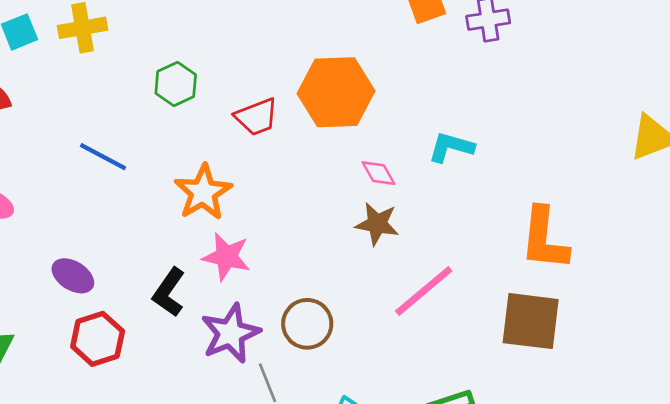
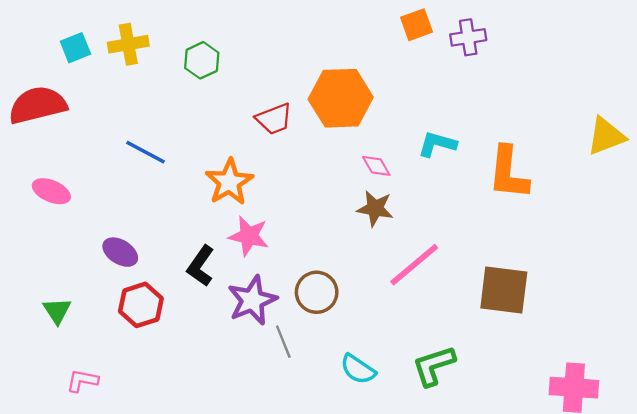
green hexagon: (176, 84) -> (202, 60), moved
orange L-shape: (544, 239) -> (508, 173), moved

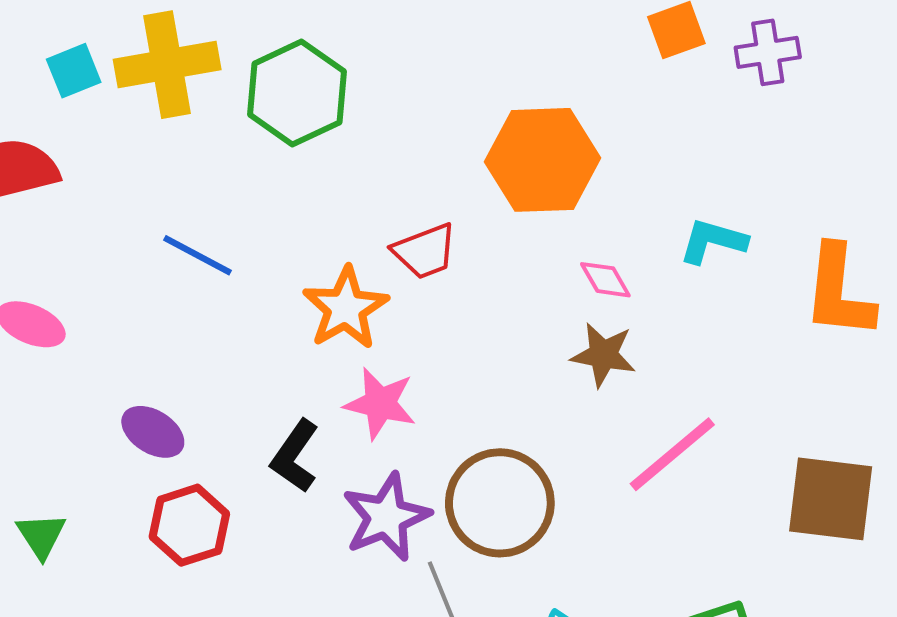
yellow cross: (128, 44) -> (167, 65), size x1.4
green hexagon: (202, 60) -> (297, 93), size x1.6
red trapezoid: (274, 119) -> (425, 251), moved
brown circle: (317, 292) -> (500, 503), size x1.4

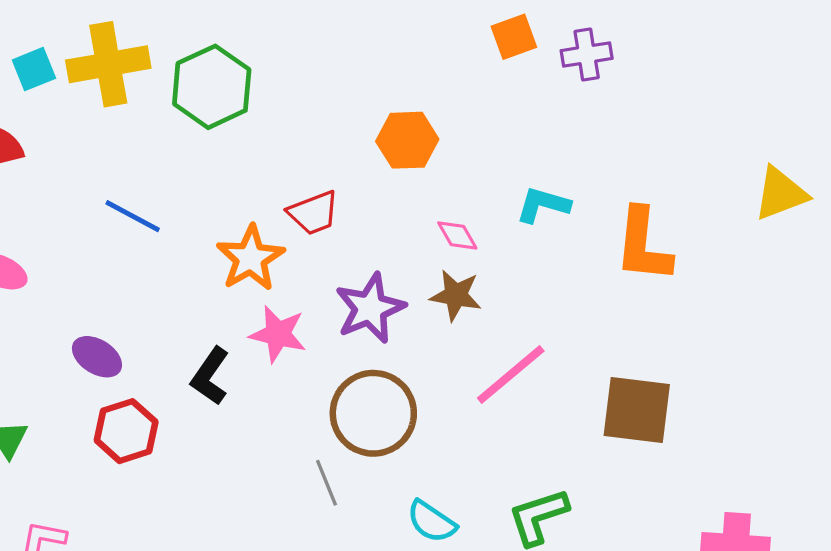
orange hexagon: (542, 160) -> (407, 140), size x0.7
purple star: (386, 517) -> (370, 308), moved

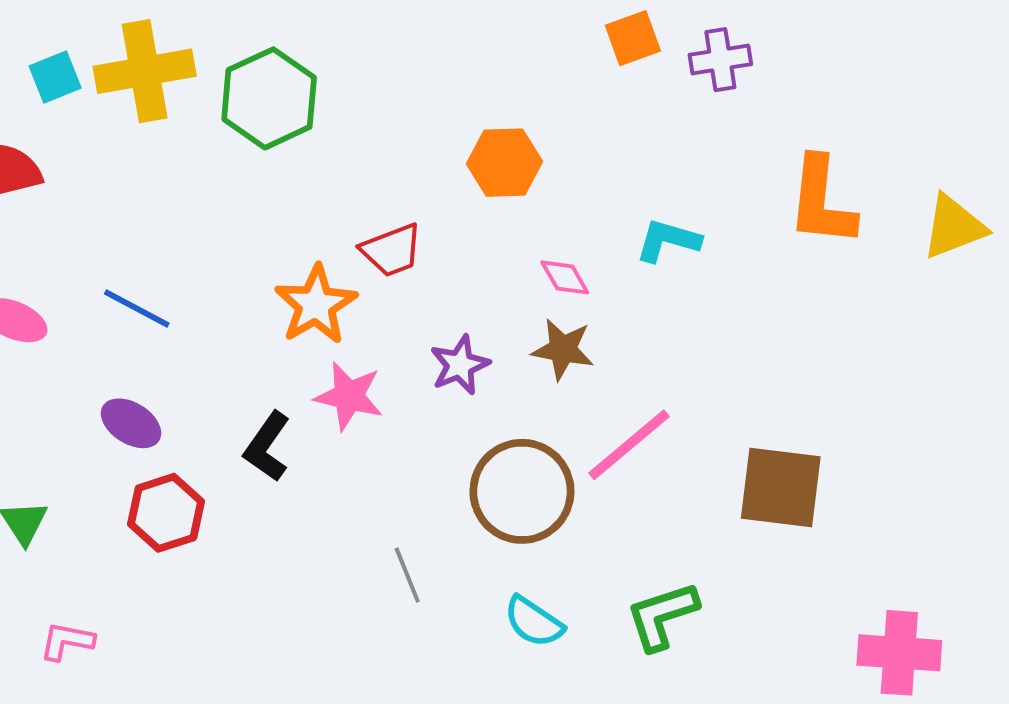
blue line: (133, 216) -> (137, 309), moved
orange L-shape: (643, 245) -> (822, 202), moved
purple star: (370, 308) -> (460, 365), size x0.7
brown circle: (373, 413) -> (522, 491), moved

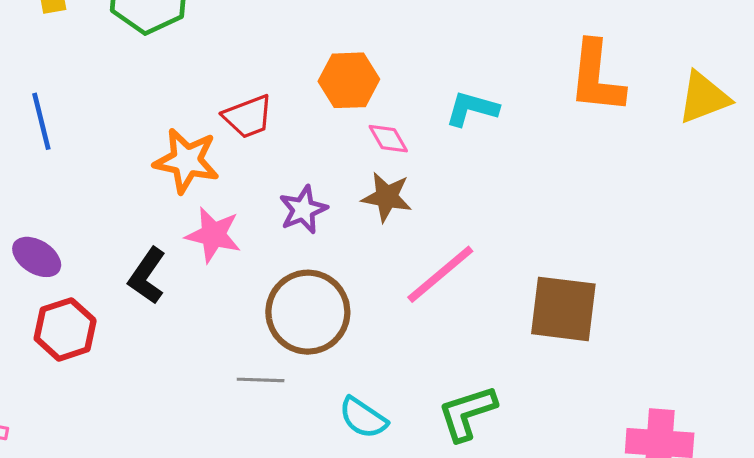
orange hexagon: (504, 163) -> (349, 80), moved
orange star: (316, 305) -> (186, 161), turned -30
blue line: (137, 309) -> (41, 121), moved, turned 48
brown circle: (522, 491) -> (308, 312), moved
gray line: (407, 575) -> (261, 380), turned -66

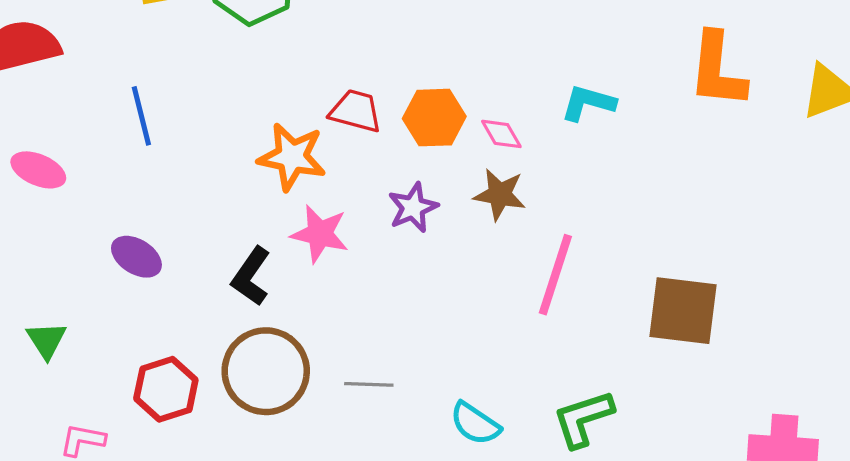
orange hexagon: (349, 80) -> (434, 118), moved
red trapezoid: (248, 117) -> (356, 111), turned -144
pink line: (440, 274) -> (555, 275), turned -32
brown circle: (308, 312) -> (266, 371), moved
red hexagon: (65, 329) -> (166, 389), moved

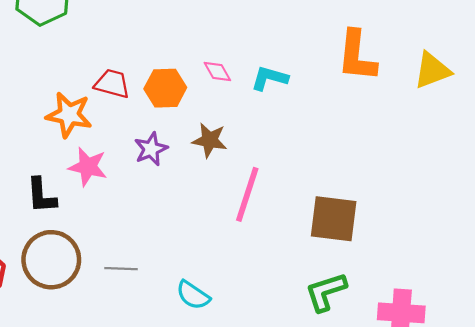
pink diamond: (501, 134) -> (217, 71), moved
black L-shape: (251, 276) -> (41, 195), turned -39
green L-shape: (583, 419) -> (326, 292), moved

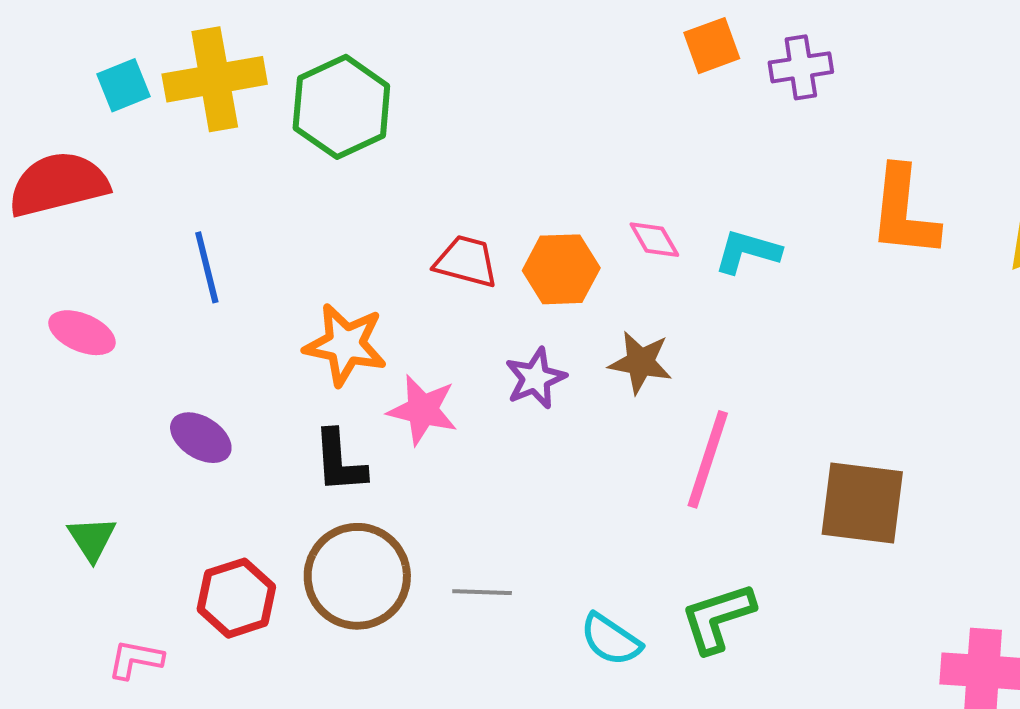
orange star: (69, 115) -> (345, 345), moved
green L-shape: (326, 292) -> (718, 618), moved

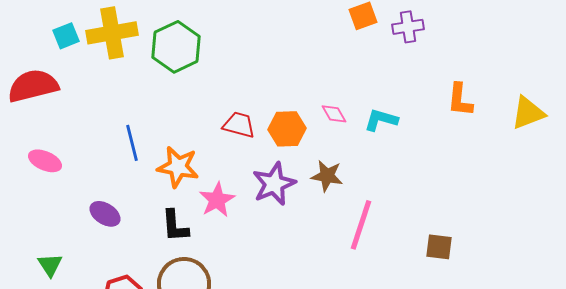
orange L-shape: (904, 212) -> (460, 100), size x0.7
blue line: (207, 267) -> (132, 143), moved
purple star: (535, 378) -> (274, 184), size x1.4
pink star: (423, 410) -> (217, 200), turned 30
brown square: (862, 503) -> (439, 247), size x0.6

